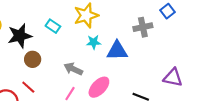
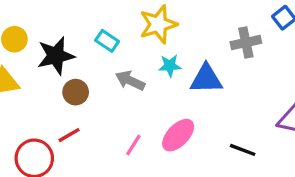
gray arrow: (73, 69) -> (130, 81), moved
red line: (28, 87) -> (69, 135), turned -72

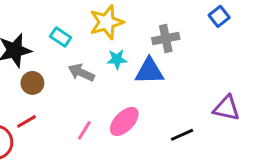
gray cross: (246, 43) -> (166, 39), moved
black line: (243, 150) -> (182, 135), turned -45

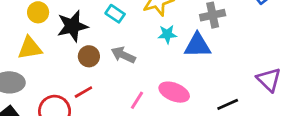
gray arrow: (81, 73) -> (123, 55), moved
purple triangle: (226, 108) -> (269, 80), turned 32
pink ellipse: (124, 121) -> (174, 92), turned 68

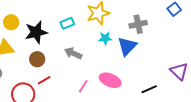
cyan rectangle: (115, 14) -> (67, 23), turned -56
blue triangle: (197, 45) -> (127, 46), turned -45
brown circle: (89, 56) -> (37, 59), moved

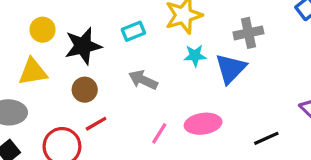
pink ellipse: (110, 80) -> (203, 124), turned -30

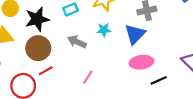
cyan star: (195, 56) -> (104, 30), moved
brown circle: (85, 90) -> (38, 48), size x1.5
pink ellipse: (203, 124) -> (141, 62), moved

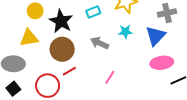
black star: (37, 19) -> (61, 21), turned -30

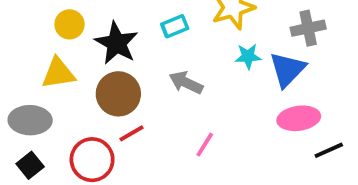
cyan star: (125, 32) -> (248, 56), moved

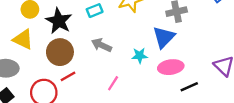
cyan star: (248, 56) -> (140, 56), moved
yellow triangle: (58, 73) -> (23, 39), turned 35

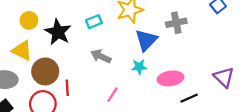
blue triangle: (164, 37) -> (146, 40), moved
brown circle: (60, 52) -> (45, 71), moved
red line: (68, 76) -> (67, 88), turned -63

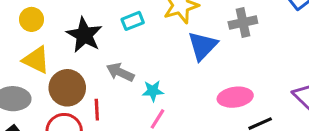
yellow circle: (29, 20) -> (31, 19), moved
gray arrow: (101, 56) -> (120, 72), moved
cyan star: (139, 67) -> (153, 91), moved

